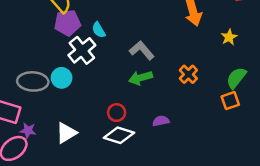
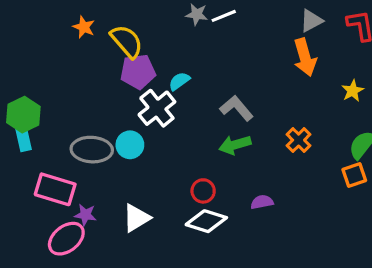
cyan semicircle: (99, 30) -> (179, 81), turned 84

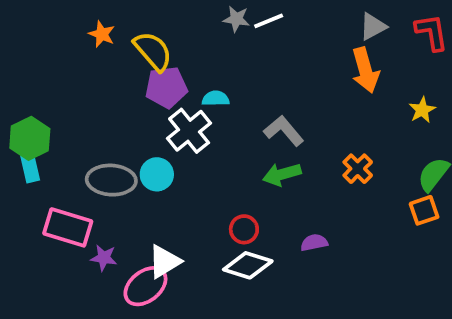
cyan semicircle: (179, 81) -> (216, 99), turned 35
pink ellipse: (66, 239) -> (145, 286), moved

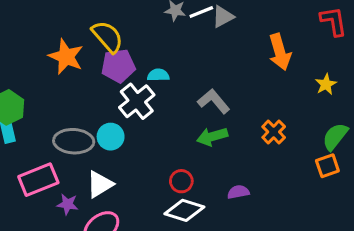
gray triangle: (373, 27) -> (223, 17), moved
orange star: (102, 34) -> (66, 57), moved, size x1.6
pink rectangle: (68, 227) -> (38, 180), turned -39
white triangle: (164, 262) -> (100, 184), moved

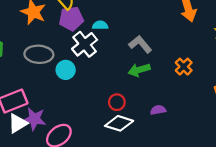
gray ellipse: (74, 141) -> (39, 54), moved
white triangle: (100, 184) -> (18, 123), moved
purple star: (68, 204) -> (34, 119), size x1.5

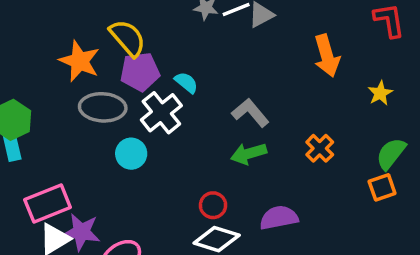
cyan semicircle: (100, 25) -> (186, 82), turned 40
gray ellipse: (39, 54) -> (103, 107), moved
purple semicircle: (158, 110) -> (279, 218), size x1.5

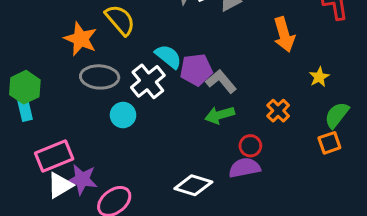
purple pentagon: (140, 72) -> (196, 70), moved
cyan semicircle: (186, 82) -> (168, 56), size x1.4
yellow star: (380, 93) -> (319, 77), moved
red circle: (213, 205) -> (250, 146), moved

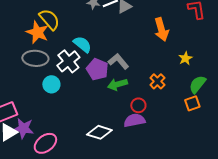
orange star: (81, 39) -> (37, 32), moved
purple pentagon: (196, 70) -> (97, 69), moved, turned 30

